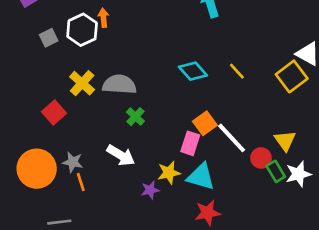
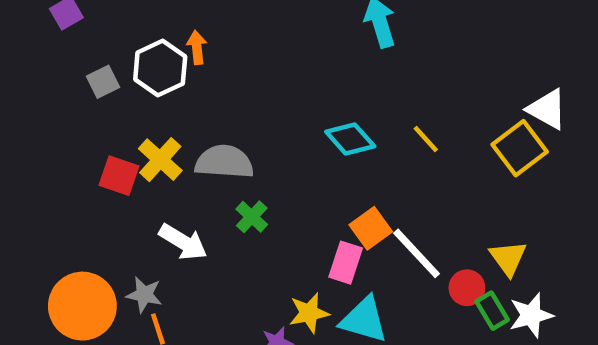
red square: (54, 113) -> (119, 176), moved, turned -30
white arrow: (121, 155) -> (183, 242), moved

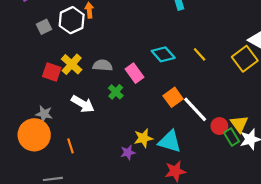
gray semicircle: (224, 162) -> (103, 65), size x0.7
yellow triangle: (508, 258) -> (239, 124), moved
pink rectangle: (346, 263) -> (134, 73), moved, turned -54
gray star: (144, 295) -> (44, 114), moved

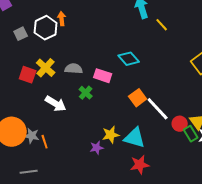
yellow line: (200, 54) -> (162, 25), moved
pink rectangle: (134, 73) -> (103, 76), turned -36
gray star: (44, 114) -> (32, 136), moved

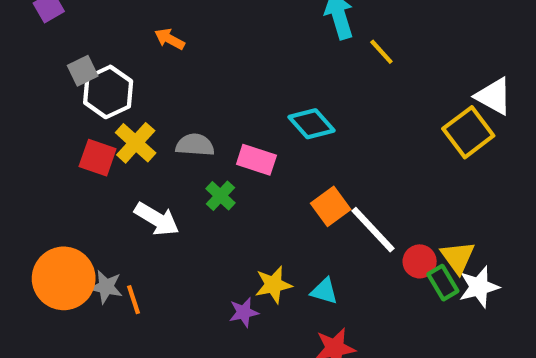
orange arrow: (62, 19) -> (170, 39), turned -56
white hexagon: (46, 28) -> (108, 92), moved
cyan triangle: (135, 138) -> (324, 291), size x0.6

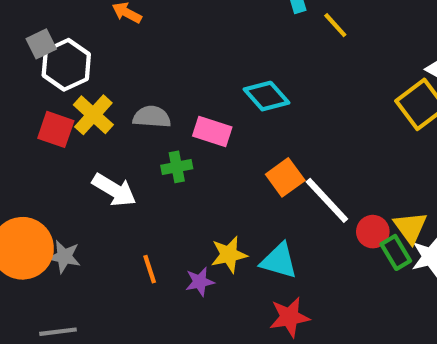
green cross: (220, 196) -> (177, 167), turned 36
cyan triangle: (324, 291) -> (279, 261), size x1.4
orange line: (134, 300) -> (150, 269), moved

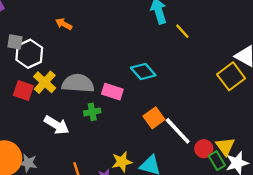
gray square: (41, 44) -> (15, 42), turned 35
gray semicircle: (152, 117) -> (78, 83), size x1.5

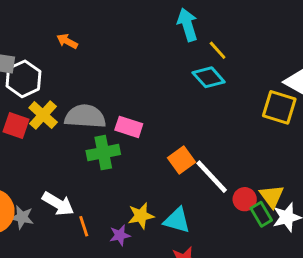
cyan diamond: (143, 72) -> (209, 77), moved
yellow square: (231, 76) -> (279, 107), turned -36
green cross: (92, 112) -> (103, 153), size x1.5
white arrow: (57, 125) -> (58, 204), moved

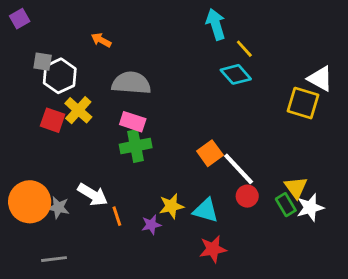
gray semicircle: (85, 116) -> (131, 83), moved
pink rectangle: (129, 127) -> (133, 122), moved
red circle: (245, 199) -> (247, 196), moved

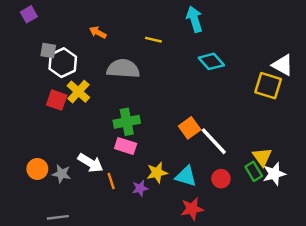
yellow line: (244, 49) -> (153, 40), moved, turned -35
pink rectangle: (133, 122) -> (126, 146), moved
red circle: (247, 196) -> (221, 179), moved
orange circle: (30, 202) -> (37, 169), size x0.6

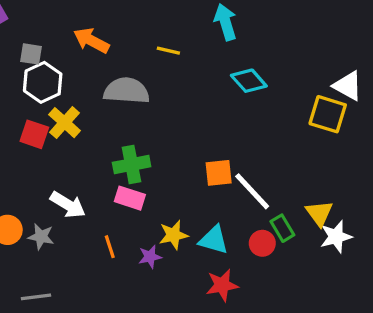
orange arrow: (98, 32) -> (91, 40), size x1.5
gray square: (48, 51) -> (31, 54), moved
orange square: (190, 128) -> (219, 173), turned 30
white arrow: (91, 163) -> (68, 205), moved
green rectangle: (254, 171) -> (282, 228), moved

